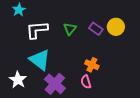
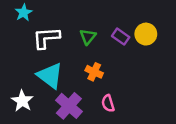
orange cross: (92, 65) -> (94, 72), moved

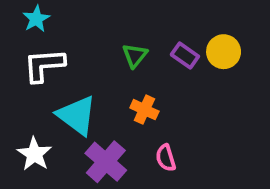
white L-shape: (46, 38) -> (44, 65), moved

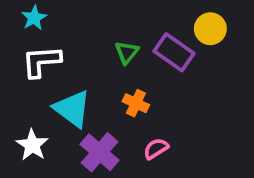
yellow circle: (224, 52) -> (210, 29), moved
purple rectangle: (185, 56) -> (174, 52), size x1.5
pink semicircle: (166, 158) -> (156, 149), turned 75

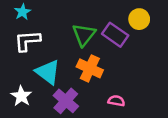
green triangle: (127, 52) -> (84, 35), size x1.5
orange cross: (136, 103) -> (90, 68), size x1.5
pink semicircle: (156, 149) -> (116, 101), moved, turned 42

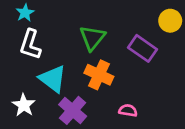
yellow circle: (139, 19) -> (170, 21), moved
purple rectangle: (115, 35) -> (142, 48), moved
white L-shape: (27, 41) -> (30, 44), turned -68

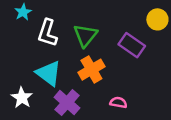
white L-shape: (30, 44) -> (47, 33), moved
orange cross: (99, 75) -> (91, 70), turned 35

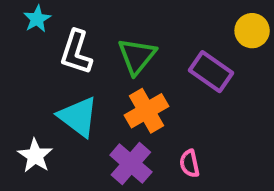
purple cross: (67, 103) -> (131, 164), moved
pink semicircle: (118, 103) -> (190, 164), turned -112

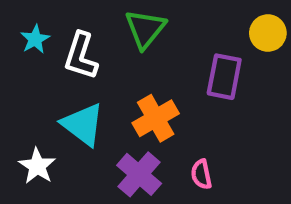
cyan star: (37, 19) -> (35, 39), moved
green triangle: (137, 56) -> (145, 29), moved
purple rectangle: (211, 72) -> (224, 77), turned 66

